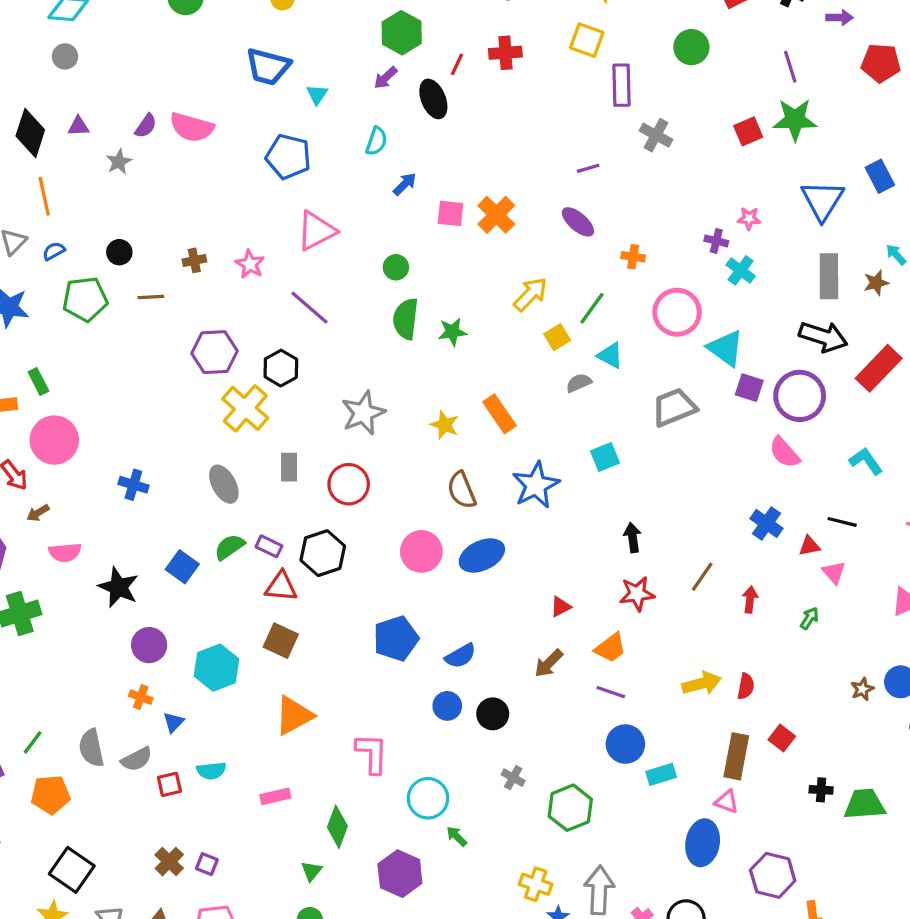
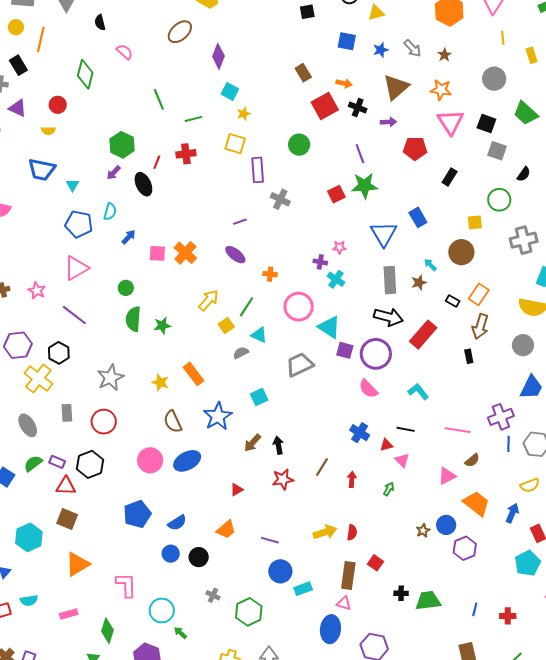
blue pentagon: (288, 157) -> (79, 224), moved
orange trapezoid: (610, 648) -> (226, 529), moved
brown arrow: (549, 663) -> (252, 443), moved

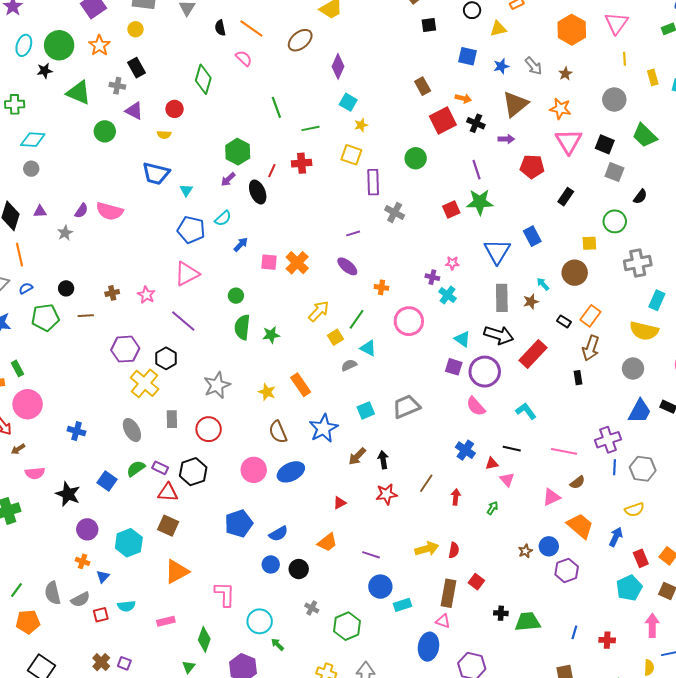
orange line: (41, 40) -> (251, 28), moved, turned -70
cyan semicircle: (110, 212) -> (223, 218), turned 30
cyan triangle: (329, 327) -> (462, 339), moved, size x0.7
gray trapezoid: (300, 365) -> (406, 407), moved

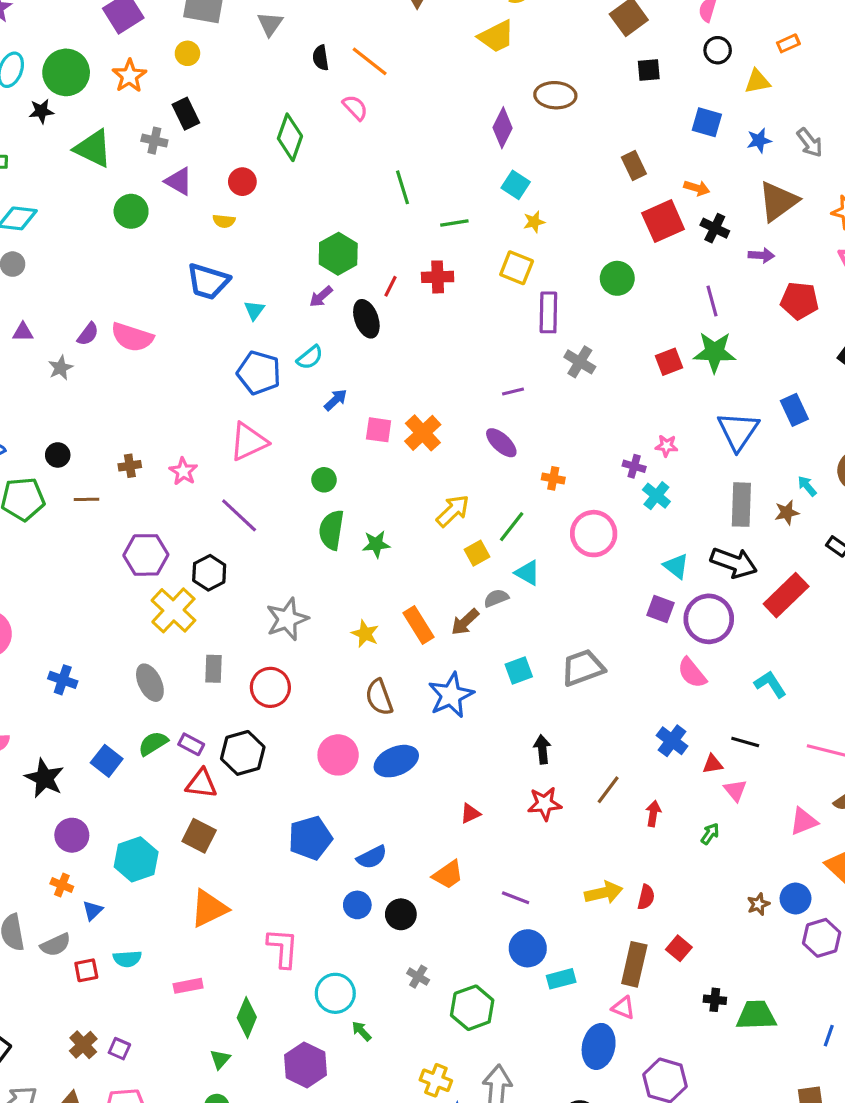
brown ellipse: (300, 40) -> (555, 95), moved, turned 40
brown arrow: (357, 456) -> (465, 622), moved

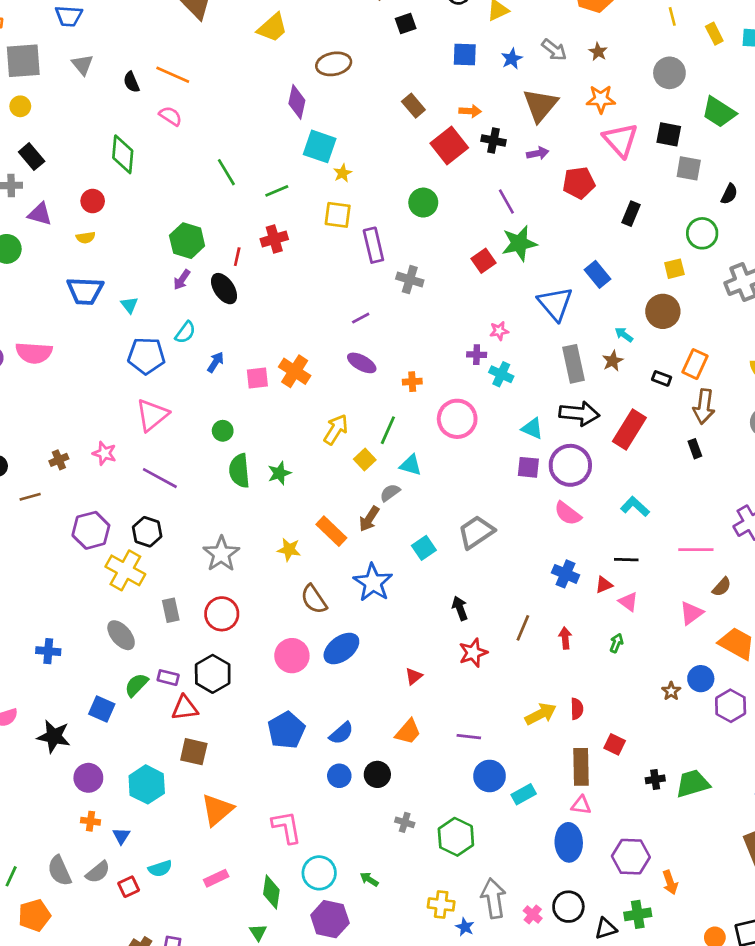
cyan square: (516, 185) -> (320, 146), size x1.4
cyan circle: (335, 993) -> (319, 873), moved

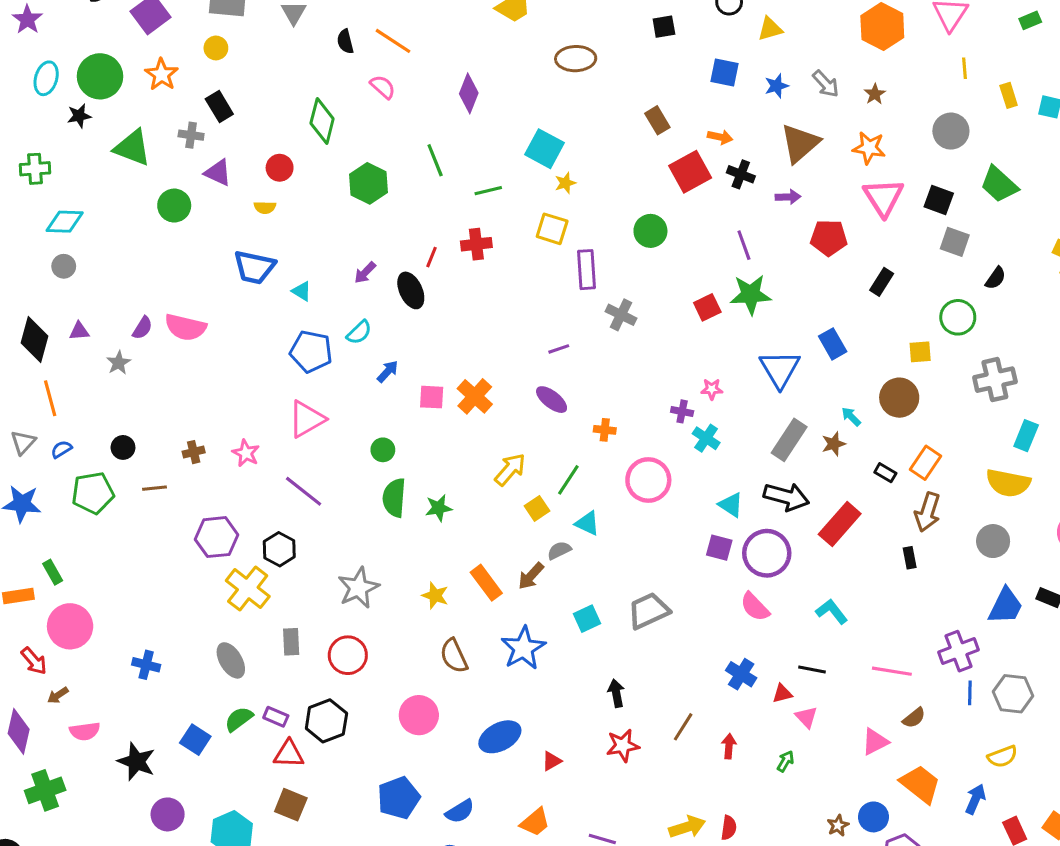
purple diamond: (297, 102) -> (469, 93), moved
green hexagon: (187, 241) -> (368, 183), moved
cyan triangle: (129, 305) -> (302, 291), turned -30
gray rectangle: (573, 364) -> (789, 440), turned 36
blue ellipse: (341, 648) -> (500, 737), moved

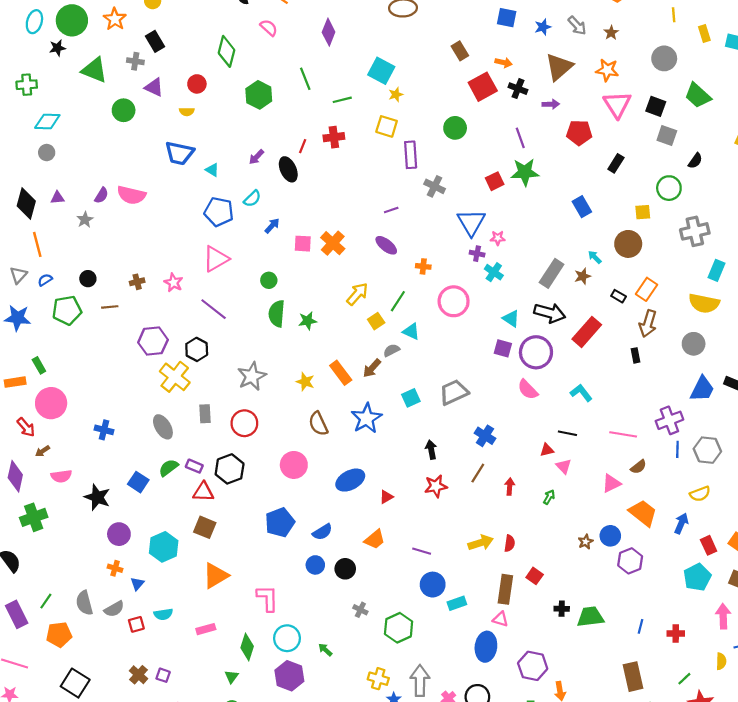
blue triangle: (780, 369) -> (471, 222), moved
blue cross: (741, 674) -> (485, 436), moved

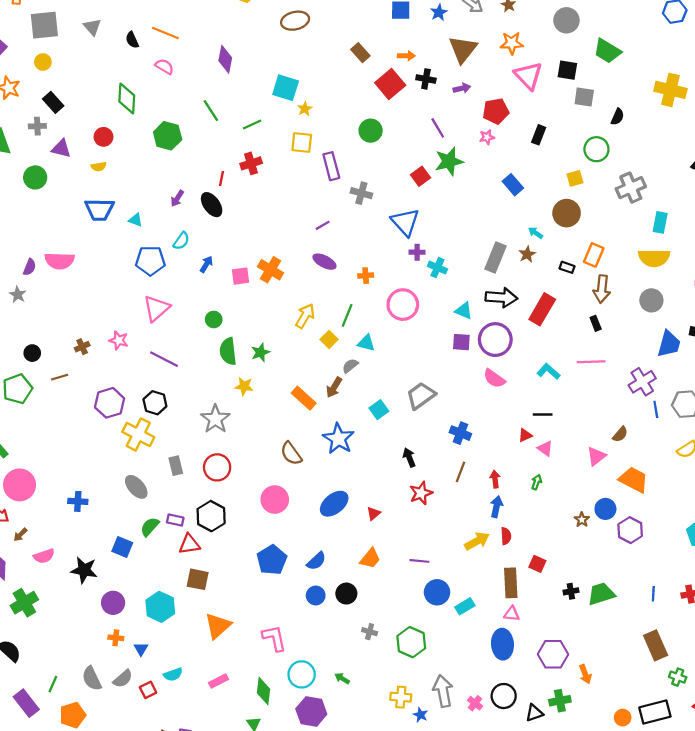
pink star: (498, 238) -> (487, 137), moved
yellow star: (305, 382) -> (244, 386), moved
pink line: (623, 434) -> (591, 362), moved
blue arrow: (681, 523) -> (496, 507), moved

